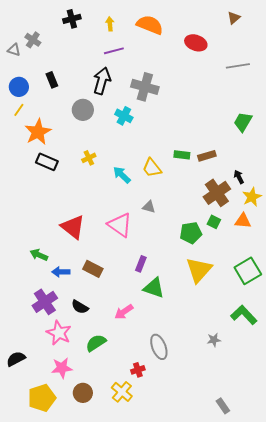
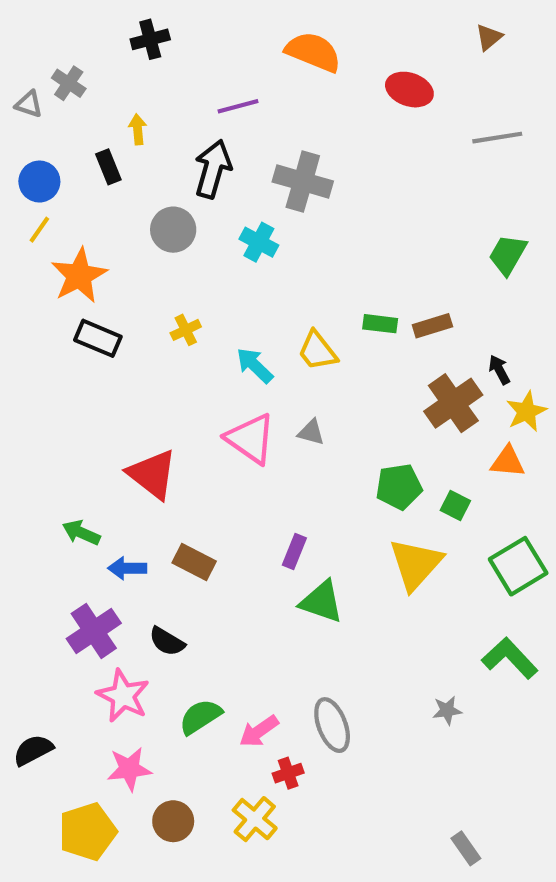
yellow arrow: (110, 24) -> (138, 129), moved
green square: (214, 222) -> (455, 506), moved
pink triangle: (120, 225) -> (251, 439), moved
pink arrow: (124, 312) -> (259, 731), moved

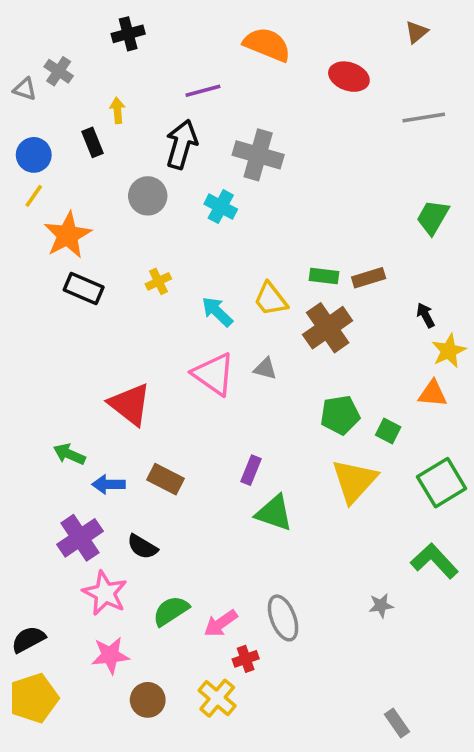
brown cross: (453, 403) -> (328, 328), moved
yellow pentagon: (87, 832) -> (34, 698), moved

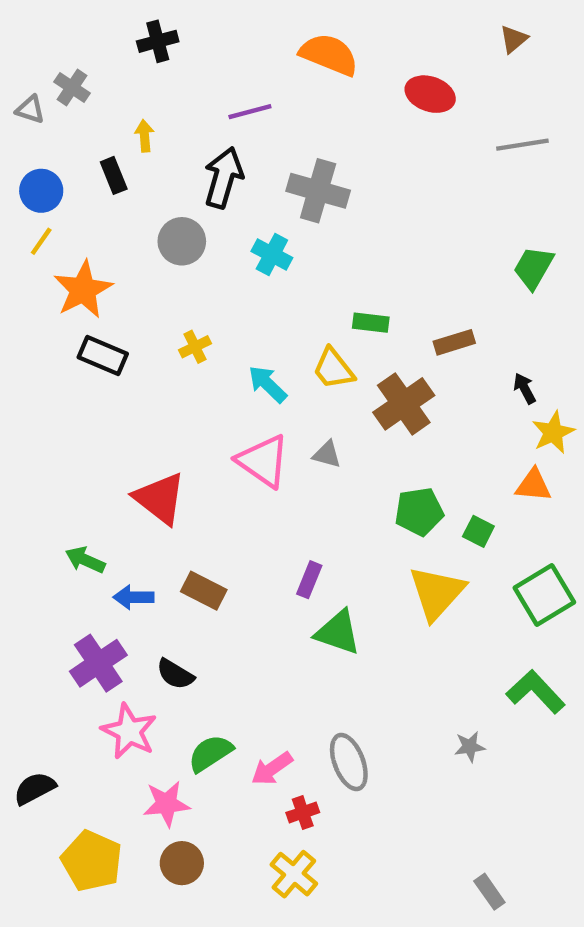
green rectangle: (324, 276) -> (371, 323), moved
pink star: (110, 655) -> (166, 804), moved
yellow pentagon: (34, 698) -> (92, 861), moved, turned -30
yellow cross: (217, 698) -> (294, 874), moved

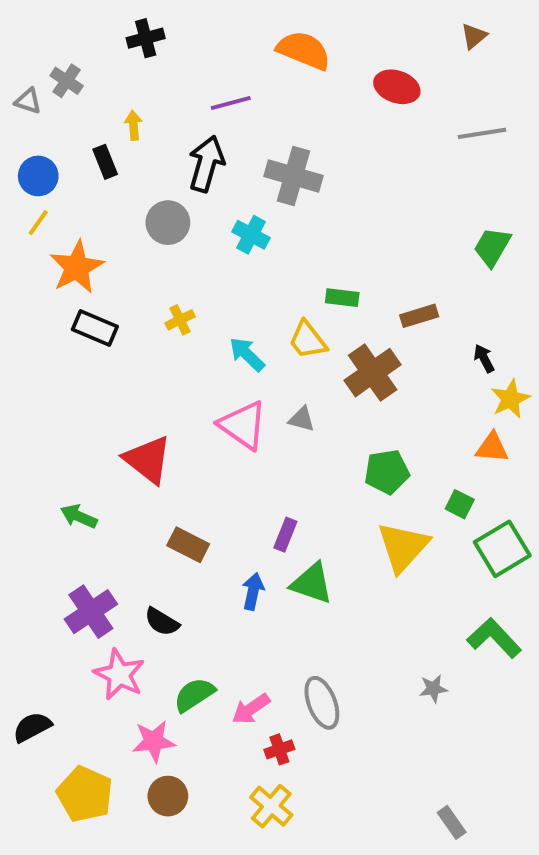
green square: (478, 531) -> (460, 504), moved
blue arrow: (133, 597) -> (253, 591), moved, turned 102

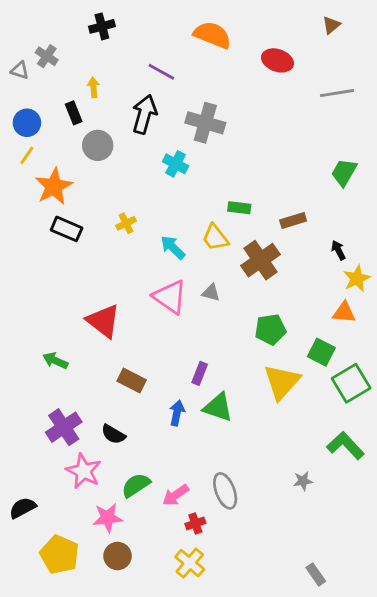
purple line: (231, 103) -> (161, 72), turned 44
gray circle: (168, 223) -> (98, 145), moved
green square: (460, 504) -> (321, 352), size x1.4

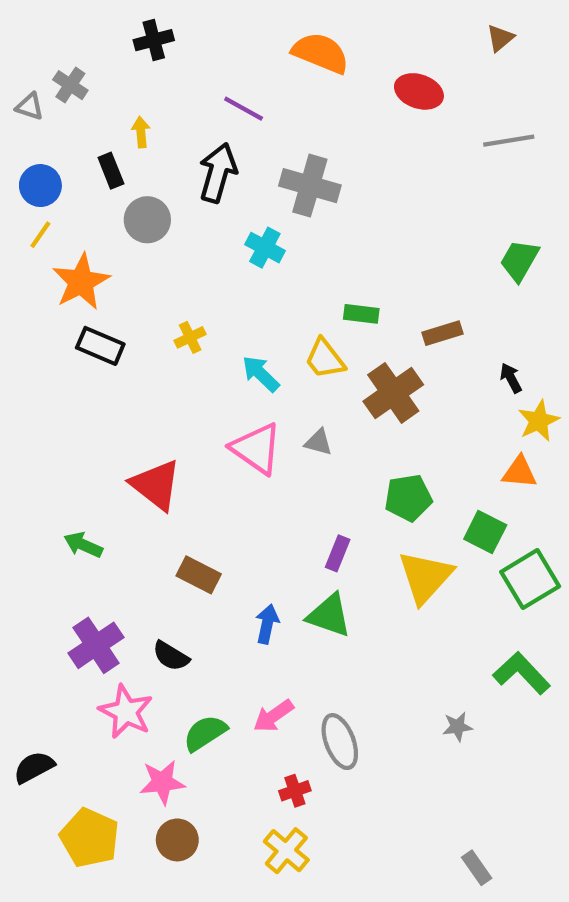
purple rectangle: (200, 373) -> (338, 553), moved
pink arrow: (176, 495) -> (274, 716), moved

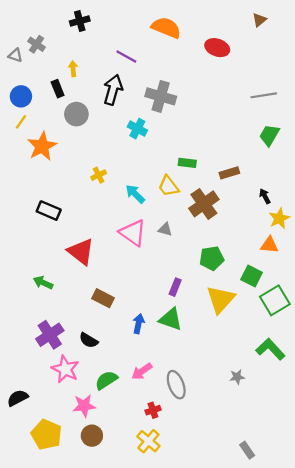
gray line: (509, 141) -> (264, 95), moved
black rectangle: (100, 346) -> (49, 211), moved

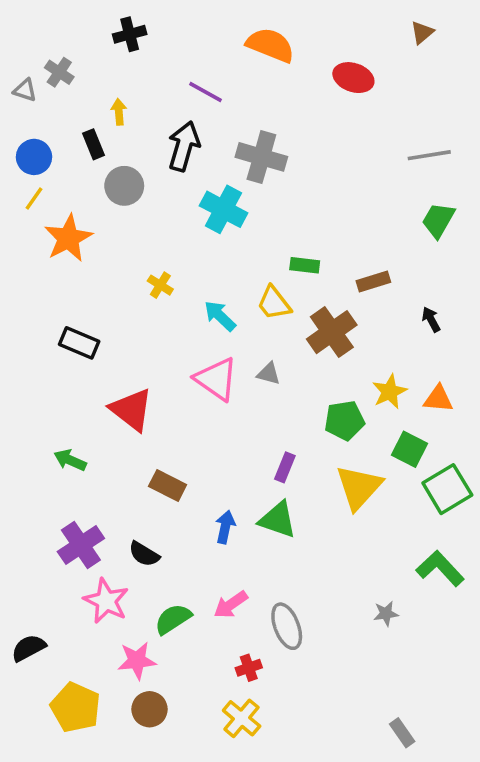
cyan cross: (137, 129) -> (224, 209), size x1.4
yellow cross: (99, 175) -> (160, 285), turned -32
yellow star: (279, 218) -> (390, 392), moved

